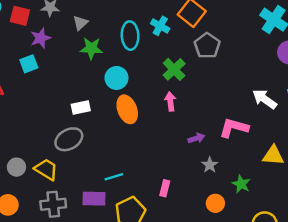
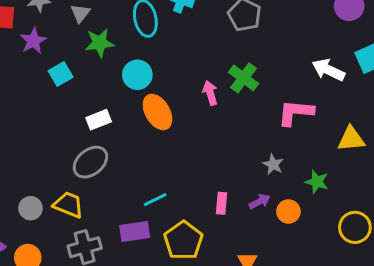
cyan square: (29, 64) -> (61, 74), moved
green cross: (174, 69) -> (244, 78), moved
purple arrow: (196, 138) -> (260, 201), moved

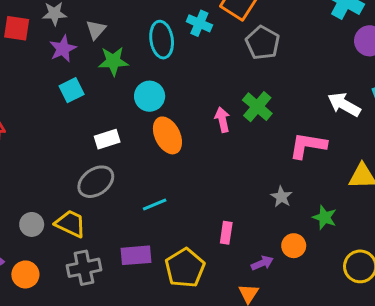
purple star: (33, 41) -> (63, 49), moved
cyan line: (155, 200) -> (155, 205), moved
purple arrow: (260, 201) -> (262, 263), moved

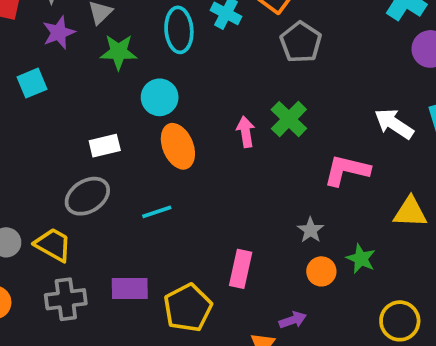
cyan square: (72, 90) -> (32, 83), moved
cyan line: (155, 205) -> (157, 212), moved
pink rectangle: (226, 233) -> (241, 269), size x1.4
orange circle: (294, 246) -> (321, 271), moved
purple arrow: (262, 263) -> (293, 320), moved

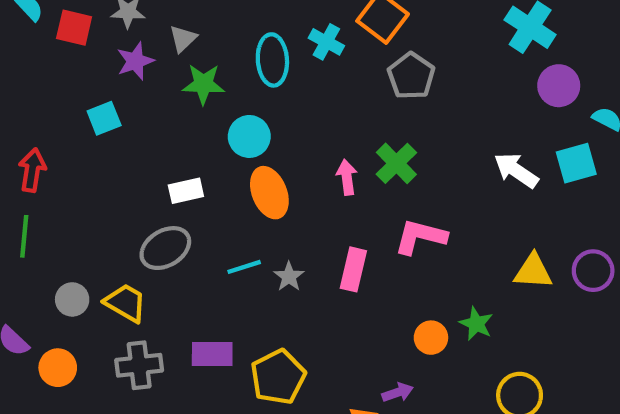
pink L-shape: (347, 170) -> (420, 237), moved
gray star: (310, 230) -> (289, 277), moved
pink rectangle: (241, 269) -> (353, 269), moved

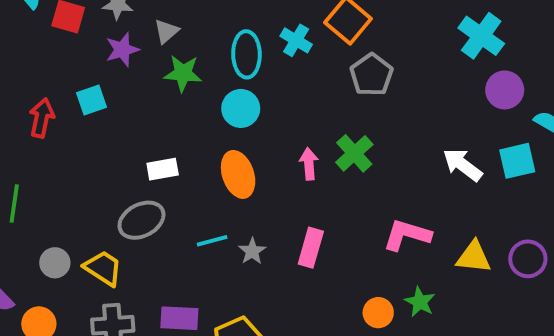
cyan circle: (249, 136) -> (241, 108), moved
red arrow: (32, 170) -> (42, 118), moved
pink L-shape: (420, 237) -> (407, 235), moved

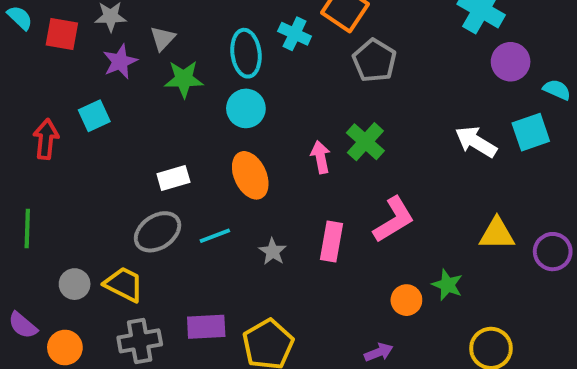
pink L-shape: (407, 235) -> (394, 220), moved, turned 138
cyan line: (212, 241) -> (215, 236), moved
purple circle: (528, 259) -> (553, 252), moved

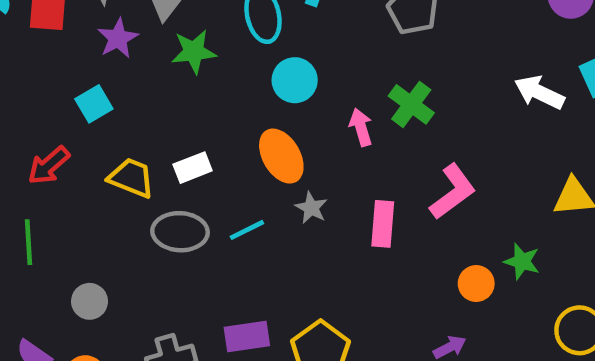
cyan circle: (246, 108) -> (295, 80), moved
red arrow: (46, 139) -> (49, 165), moved, turned -132
gray ellipse: (158, 232) -> (180, 232), turned 42
gray star: (273, 251) -> (311, 208), moved
yellow trapezoid: (124, 284) -> (131, 178), moved

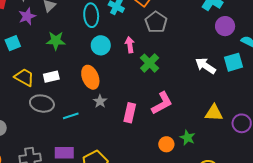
green star: (194, 52) -> (56, 41), moved
pink arrow: (361, 127) -> (130, 45), moved
cyan line: (247, 230) -> (71, 116), moved

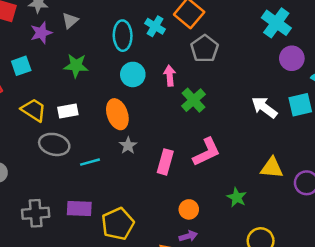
orange circle: (166, 144) -> (189, 209), moved

